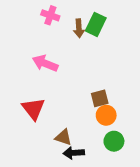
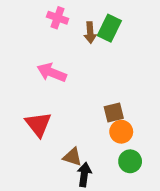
black arrow: (74, 153) -> (84, 175), turned 102

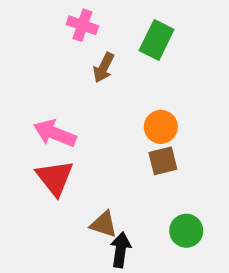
brown arrow: (90, 33) -> (104, 68), moved, turned 30
pink arrow: (52, 73) -> (55, 133), moved
orange circle: (121, 132) -> (161, 127), moved

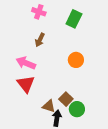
brown arrow: (104, 68) -> (40, 40), moved
brown square: (163, 161) -> (66, 99), moved, turned -32
green circle: (186, 231) -> (77, 109), moved

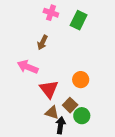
pink cross: (39, 12) -> (51, 13), moved
orange circle: (76, 60) -> (81, 80), moved
red triangle: (26, 84) -> (49, 89), moved

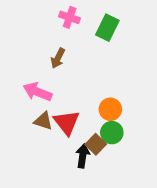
brown triangle: (52, 113) -> (43, 121), moved
green circle: (82, 116) -> (112, 133), moved
black arrow: (61, 125) -> (83, 156), moved

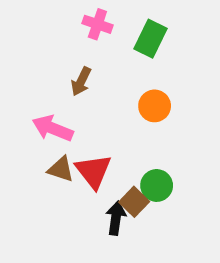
orange circle: (110, 109) -> (155, 106), moved

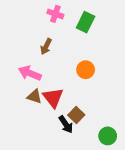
orange circle: (155, 106) -> (86, 70), moved
green circle: (157, 185) -> (108, 136), moved
black arrow: (116, 218) -> (66, 124), turned 138

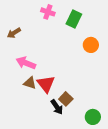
brown arrow: (46, 46) -> (14, 33), moved, turned 32
orange circle: (86, 70) -> (91, 45), moved

